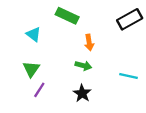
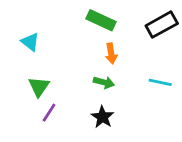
green rectangle: (67, 16) -> (101, 20), moved
cyan triangle: (34, 34) -> (30, 42), moved
cyan line: (128, 76) -> (160, 82), moved

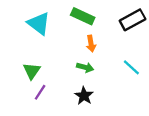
cyan triangle: (30, 42) -> (39, 23), moved, size x1.5
cyan line: (160, 82) -> (131, 67), turned 30

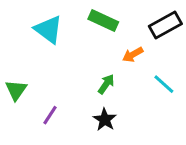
orange arrow: (91, 44) -> (133, 55), moved, turned 70
green arrow: (85, 67) -> (106, 84), turned -70
green triangle: (32, 71) -> (16, 90), moved

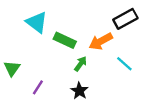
green rectangle: (103, 21) -> (65, 40), moved
orange arrow: (133, 55) -> (101, 41), size x1.5

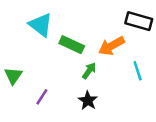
black rectangle: (125, 19) -> (139, 21), turned 45
cyan line: (124, 64) -> (138, 71), turned 30

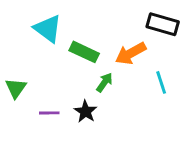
purple line: (42, 97) -> (49, 113), turned 56
black star: (88, 101) -> (86, 111), moved

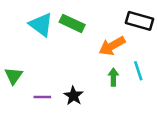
green rectangle: (84, 52) -> (72, 23), moved
green arrow: (104, 82) -> (113, 77), moved, turned -35

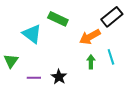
black rectangle: (140, 21) -> (112, 17), turned -55
cyan triangle: (41, 25) -> (32, 34), moved

